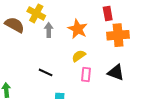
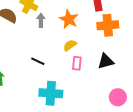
black triangle: (116, 72) -> (106, 61), turned -36

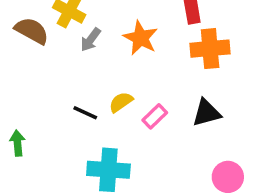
gray arrow: (41, 20) -> (91, 40), turned -144
yellow semicircle: (70, 45) -> (121, 102), moved
pink rectangle: (77, 63) -> (155, 116), turned 40

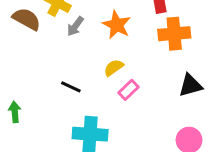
yellow semicircle: (121, 102) -> (114, 68), moved
black triangle: (206, 113) -> (190, 85), moved

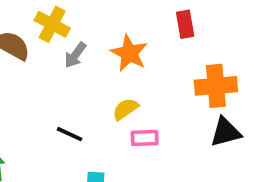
orange cross: (174, 34) -> (216, 86), moved
pink rectangle: (128, 90) -> (145, 138), turned 42

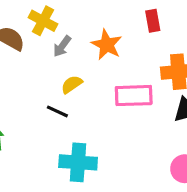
yellow semicircle: (125, 109) -> (72, 84), moved
pink rectangle: (145, 138) -> (134, 96), moved, size x1.6

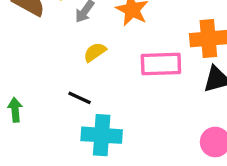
black line: (57, 111) -> (80, 98), moved

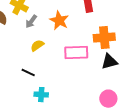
cyan cross: (102, 135) -> (41, 95), size x0.6

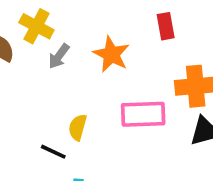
yellow semicircle: (37, 45) -> (78, 127), moved, turned -40

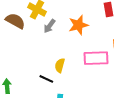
orange star: (111, 54) -> (78, 25), turned 30

